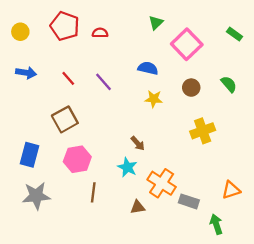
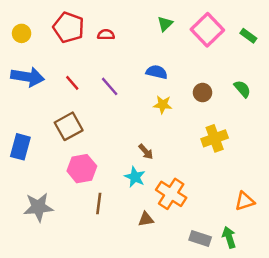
pink square: (187, 44) -> (207, 30), moved
blue arrow: (26, 73) -> (28, 77), size x1.5
blue rectangle: (29, 155) -> (20, 147), moved
gray rectangle: (189, 201) -> (200, 239), moved

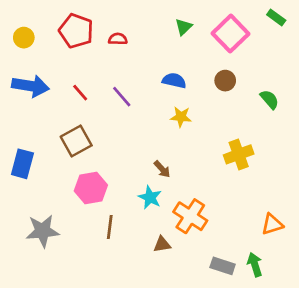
green rectangle: (248, 36) -> (276, 17), moved
brown circle: (203, 93) -> (225, 81), moved

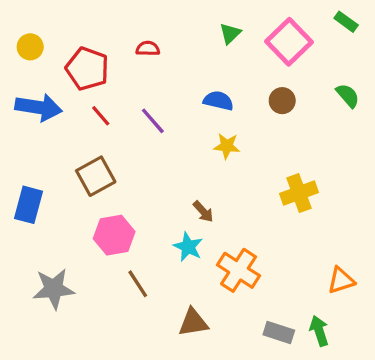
red pentagon: (76, 31) -> (87, 69), moved
green semicircle: (270, 99) -> (348, 96), moved
brown line: (110, 227) -> (138, 284), turned -40
brown triangle: (162, 244) -> (193, 322), moved, size x1.4

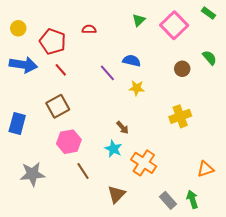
brown circle: (282, 101) -> (182, 69), moved
purple line: (153, 121) -> (107, 73), moved
brown triangle: (193, 322) -> (116, 194), turned -36
gray rectangle: (279, 332) -> (168, 200), turned 30

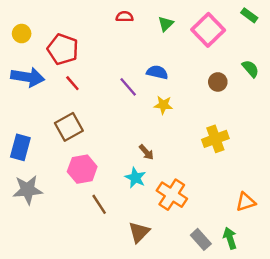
red semicircle: (89, 29) -> (125, 17), moved
gray star: (32, 174) -> (28, 190), moved

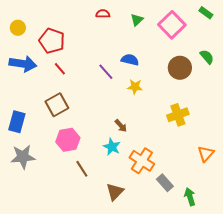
brown circle: (218, 82) -> (180, 68), size x1.5
orange triangle: (246, 202) -> (206, 154), moved, turned -30
gray rectangle: (201, 239) -> (165, 183), moved

